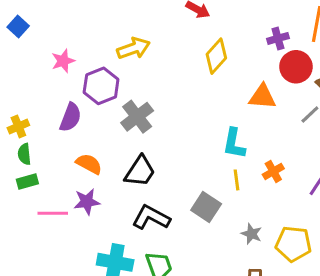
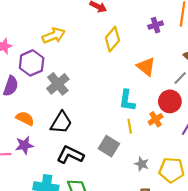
red circle: (296, 67) -> (170, 101), moved
orange triangle: (262, 97) -> (146, 67), turned 36

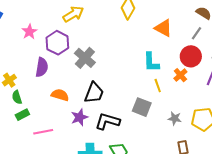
purple star: (24, 145) -> (79, 117), moved

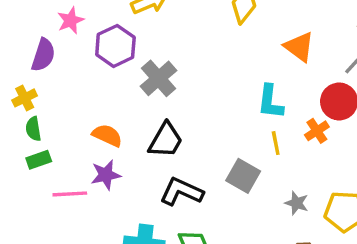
purple semicircle: (42, 67) -> (43, 55), moved
purple star: (79, 117) -> (106, 175), moved

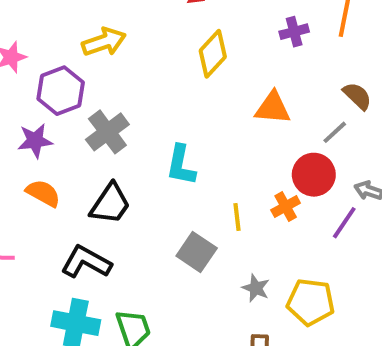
orange triangle: (299, 47) -> (273, 108), turned -36
cyan L-shape: (270, 102) -> (181, 165), moved
purple star: (106, 175) -> (35, 141), moved
black L-shape: (181, 192) -> (86, 262), moved

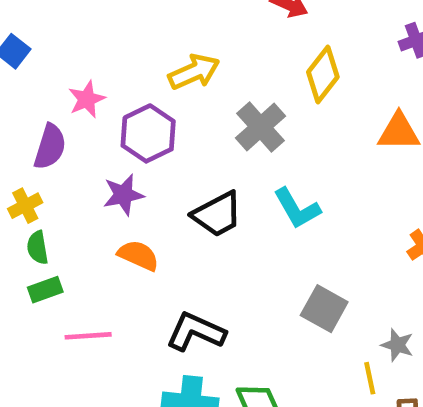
gray cross: (107, 132) -> (260, 127), moved
cyan L-shape: (181, 165) -> (297, 208), turned -36
black trapezoid: (110, 204) -> (217, 214), moved, turned 33
yellow line: (237, 217) -> (370, 378), moved

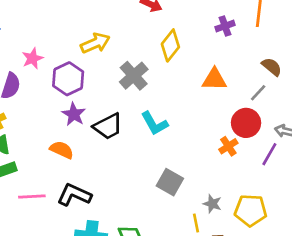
purple star: (123, 195) -> (74, 114), moved, turned -30
black L-shape: (196, 332) -> (74, 195), moved

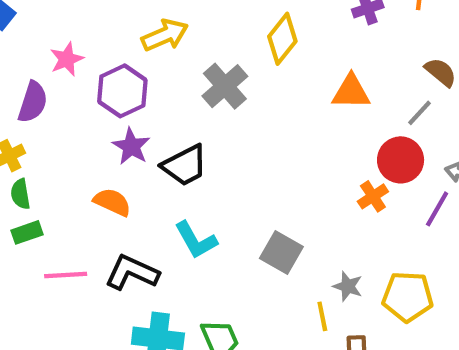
cyan L-shape: (154, 123) -> (196, 240), moved

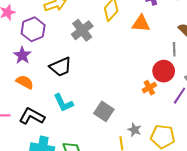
orange triangle: (351, 92) -> (141, 24), moved
gray line: (419, 113) -> (174, 49), turned -48
purple star: (131, 146) -> (22, 55), moved

